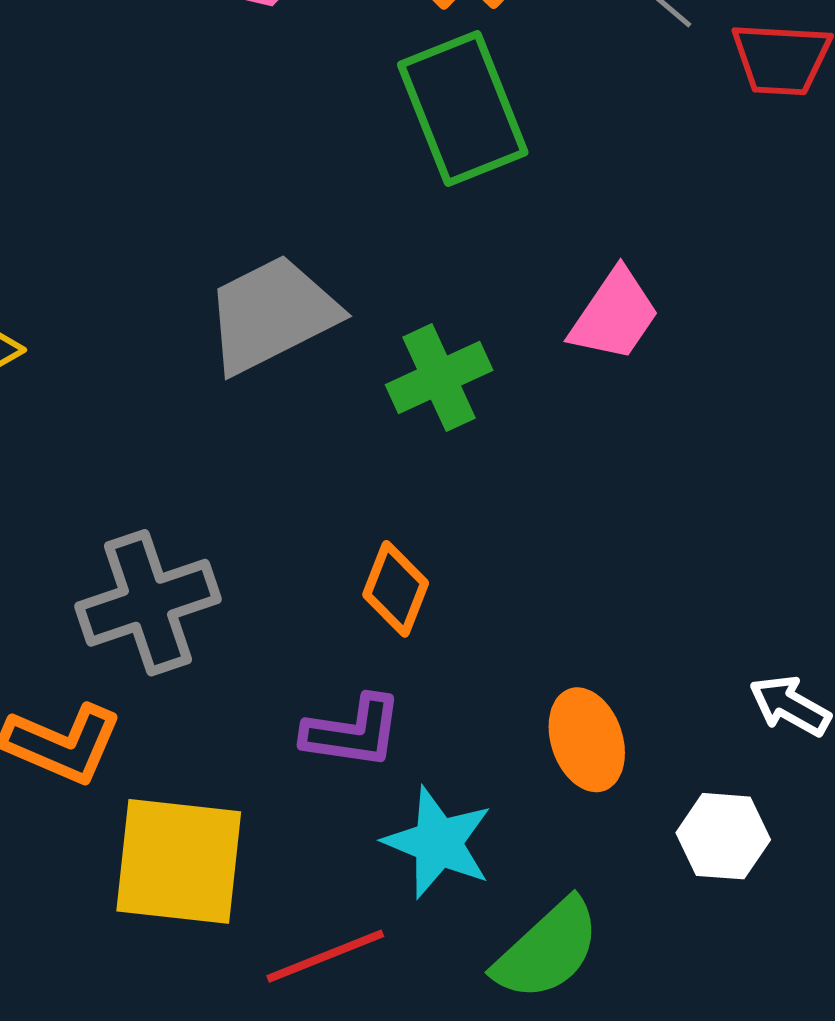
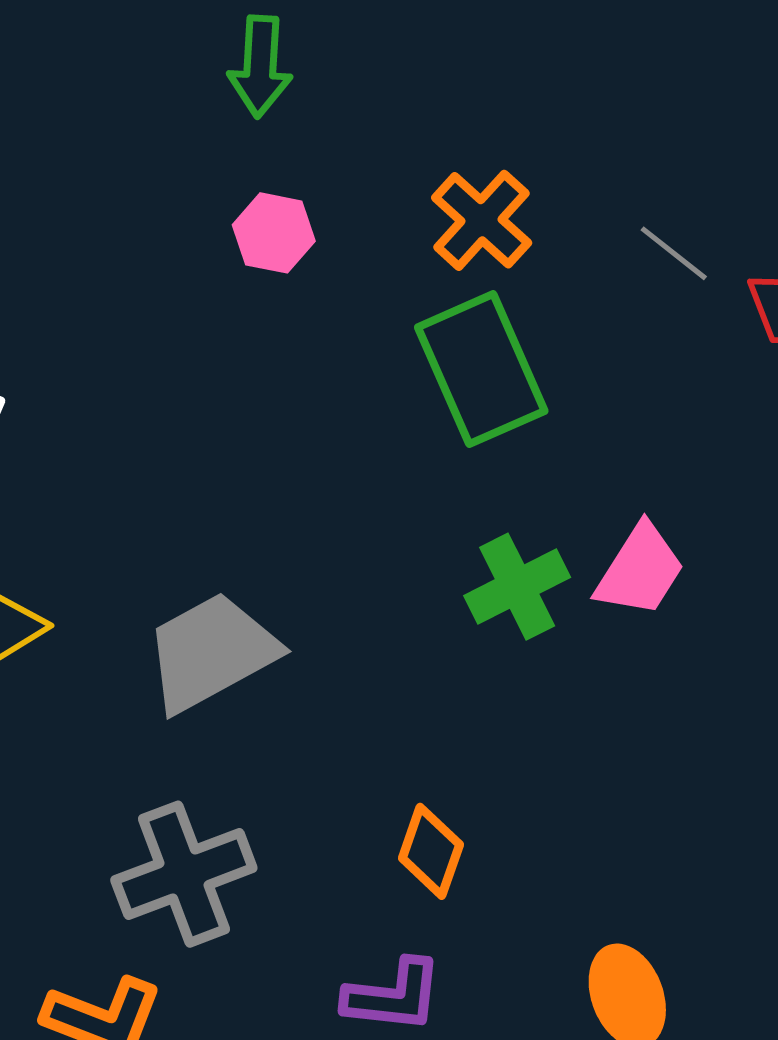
gray trapezoid: (272, 314) -> (211, 652), moved
green cross: (439, 378) -> (517, 587), moved

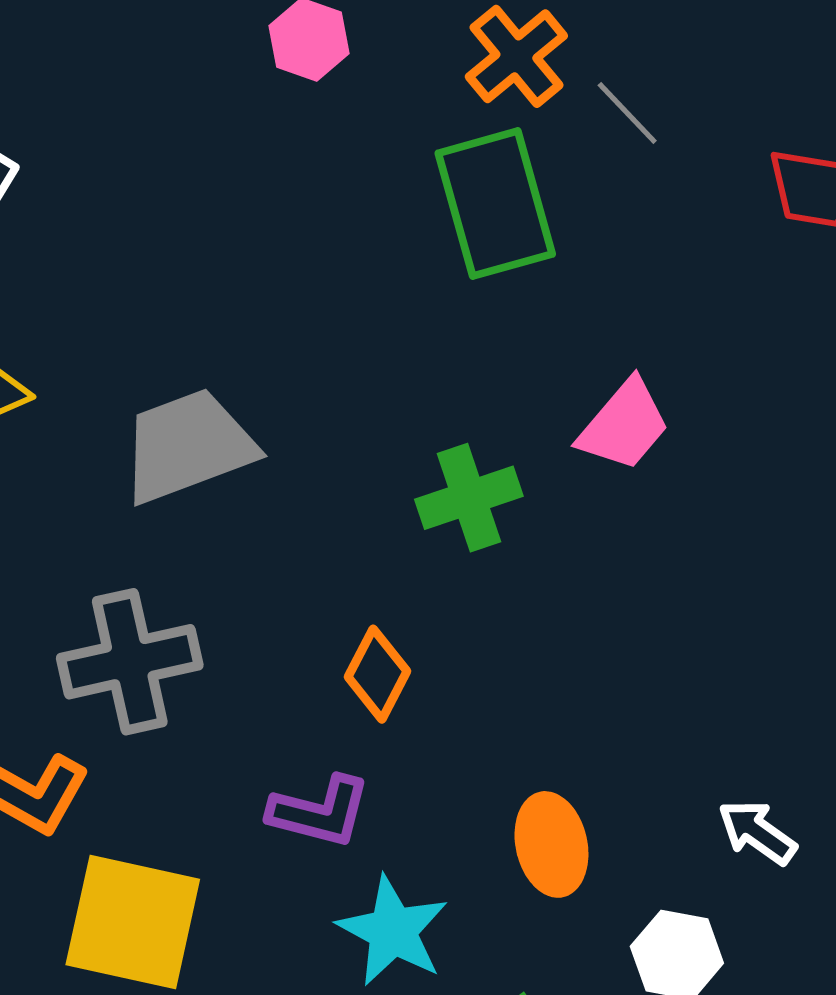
gray line: (674, 253) -> (627, 113), moved
green cross: (517, 587) -> (469, 498), moved

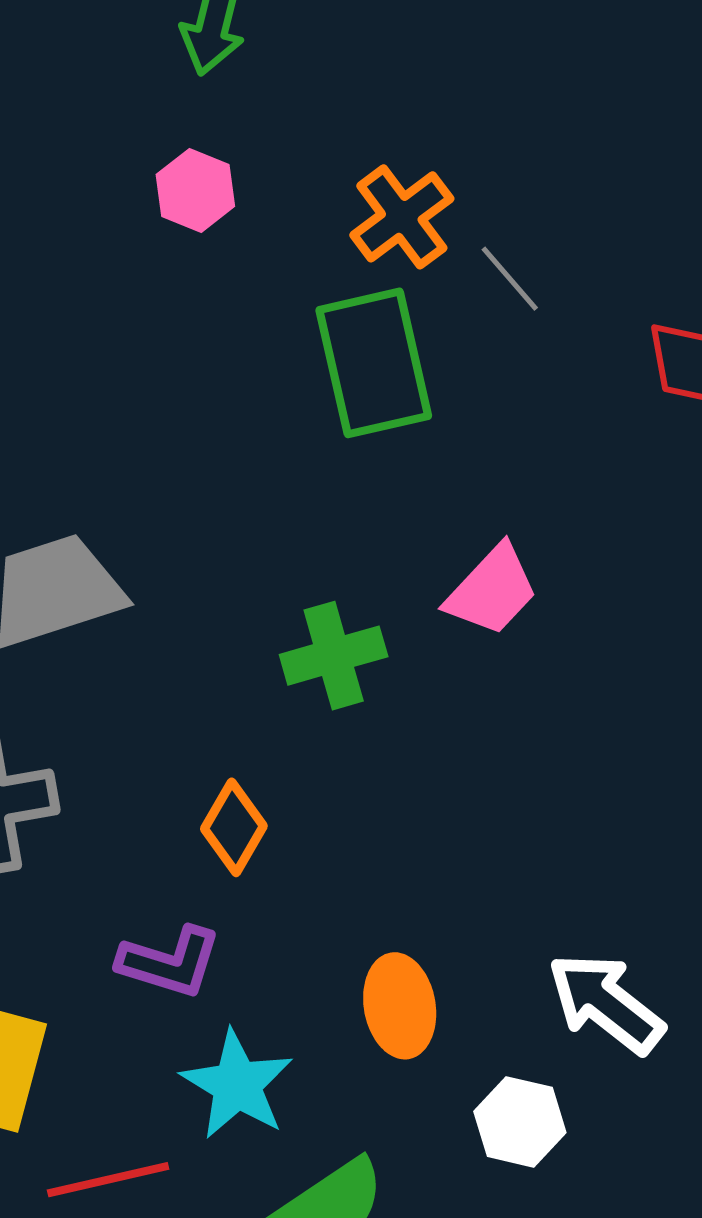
white arrow: (757, 832) -> (606, 1003), size x1.5

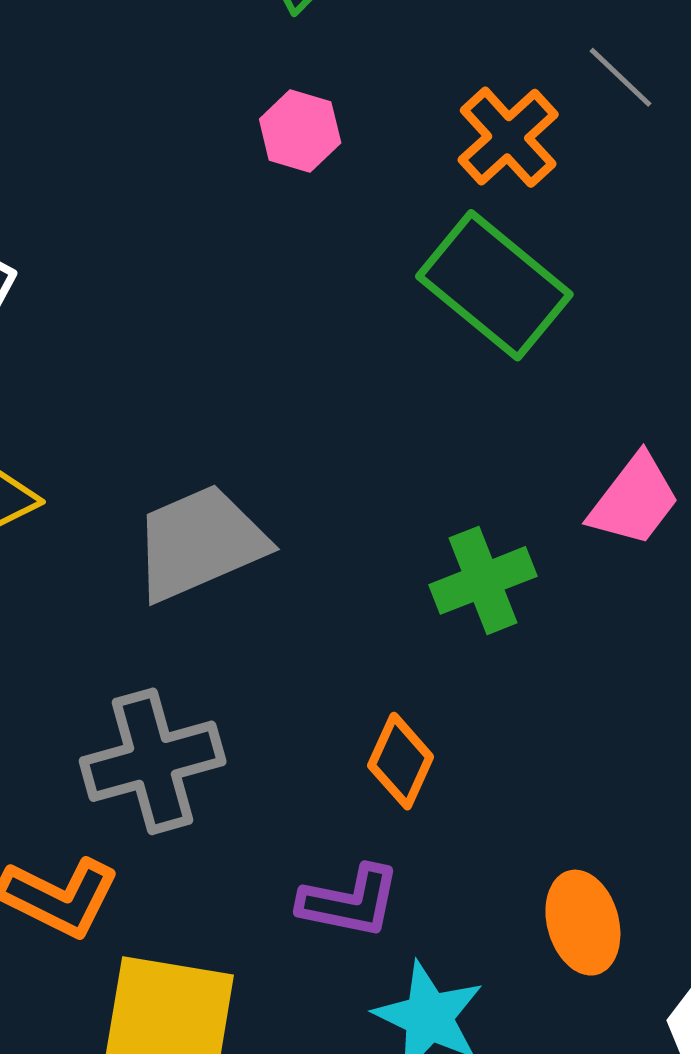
gray line: (510, 279) -> (621, 77), moved
green rectangle: (374, 363) -> (494, 285), turned -32

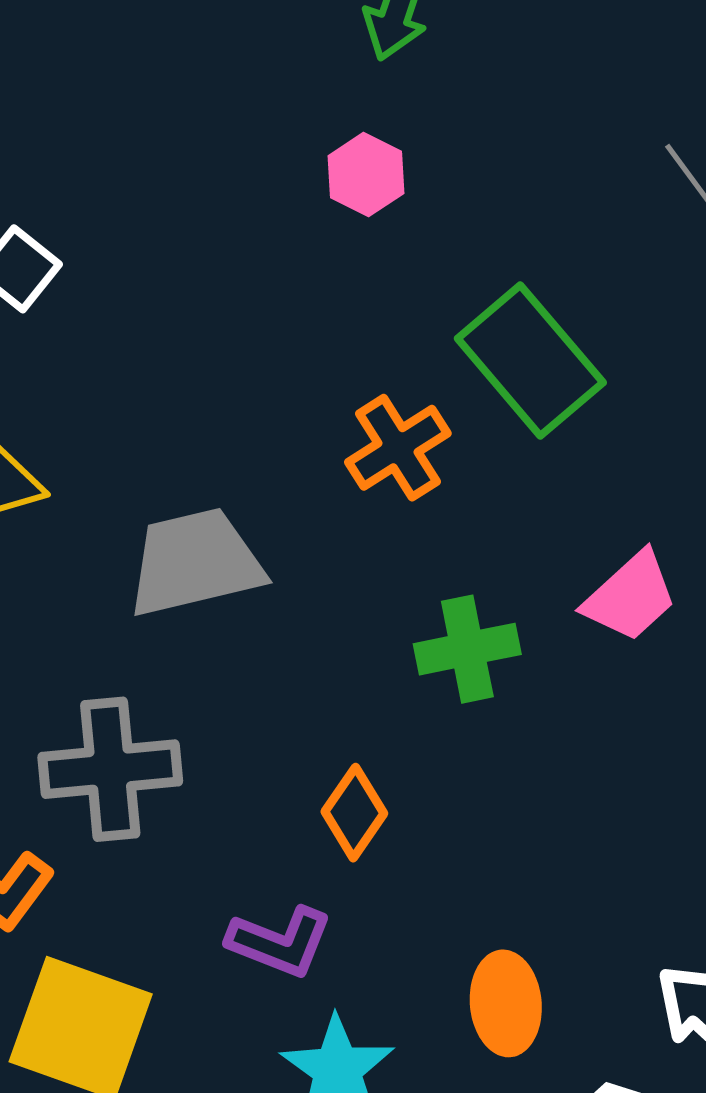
orange cross: (508, 137) -> (398, 448), moved

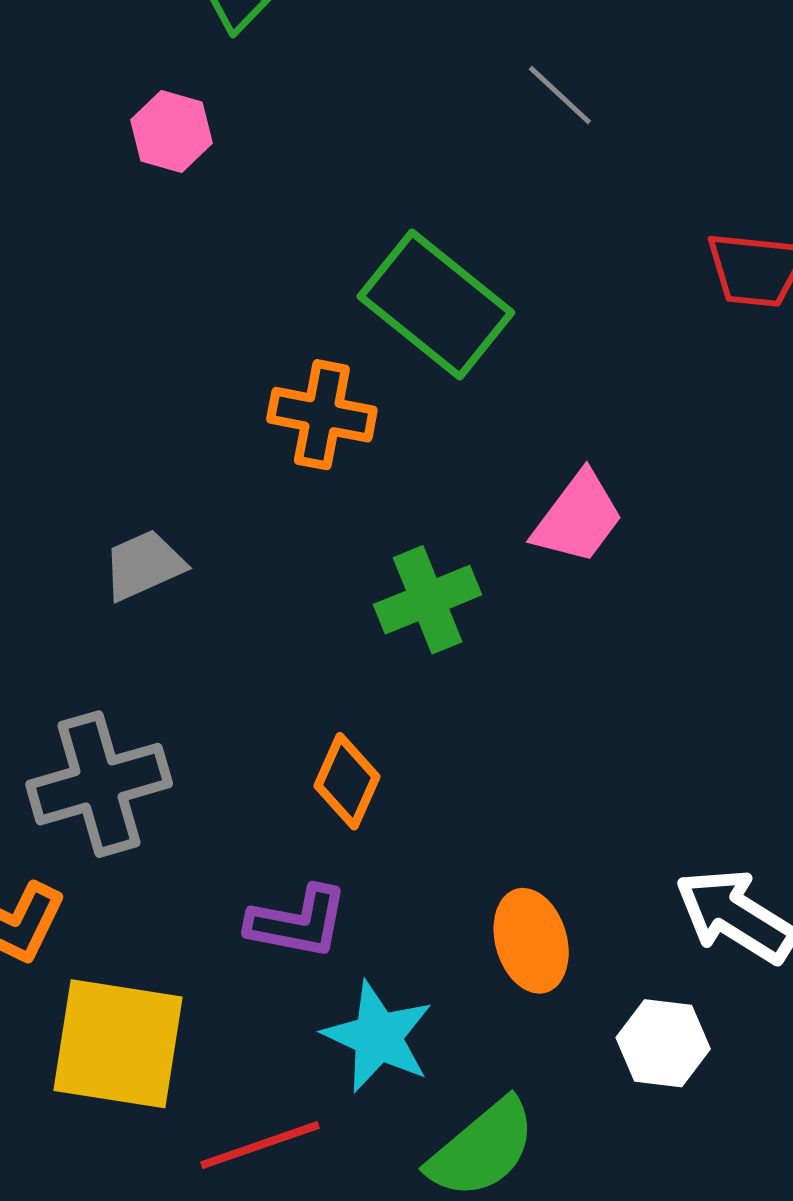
pink hexagon: (366, 175) -> (172, 132), moved
orange cross: (398, 448) -> (322, 415), turned -36
gray trapezoid: (195, 562) -> (144, 565), size x0.6

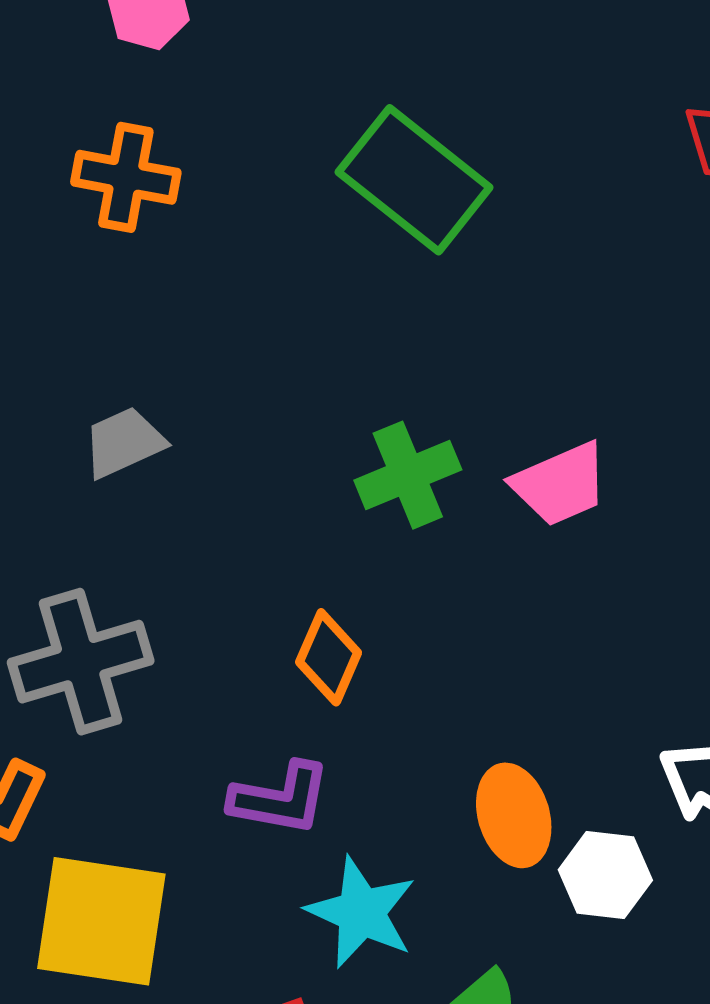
orange cross: (322, 415) -> (126, 177), moved
pink trapezoid: (578, 518) -> (560, 484), moved, turned 30
white hexagon: (663, 1043) -> (605, 875), moved

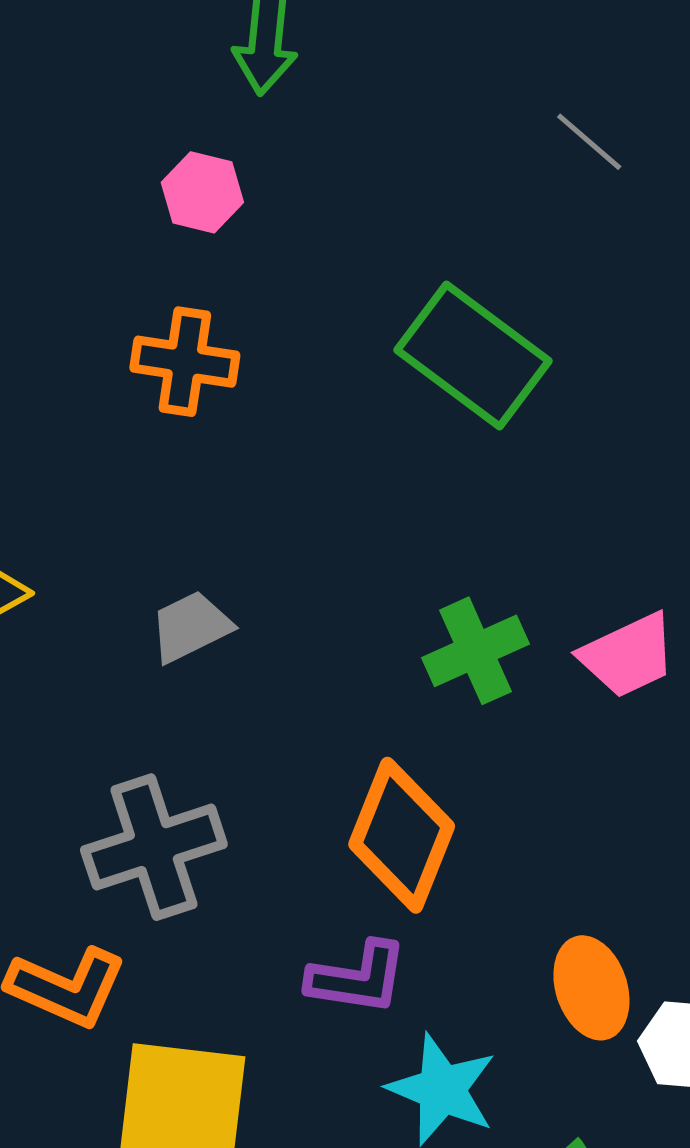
orange diamond: (329, 657) -> (402, 835), size x1.6

